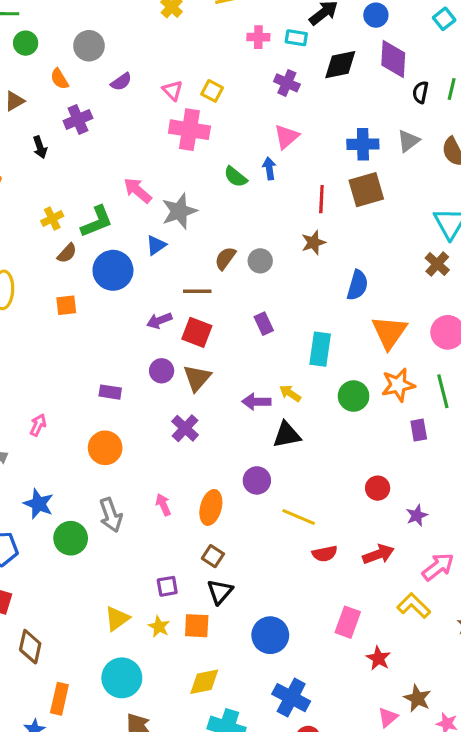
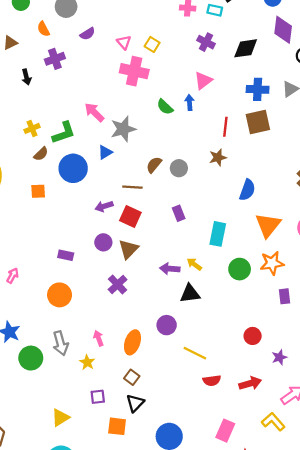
black diamond: (340, 65) -> (246, 48), moved
yellow star: (159, 627) -> (87, 362), moved

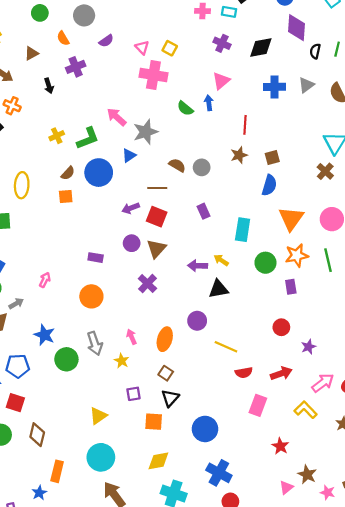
brown square: (258, 122) -> (272, 158), moved, size x0.6
brown semicircle: (41, 154) -> (68, 173), moved
brown semicircle: (154, 165) -> (177, 165), turned 84
purple rectangle: (285, 296) -> (291, 287), moved
pink rectangle: (225, 431) -> (258, 405), moved

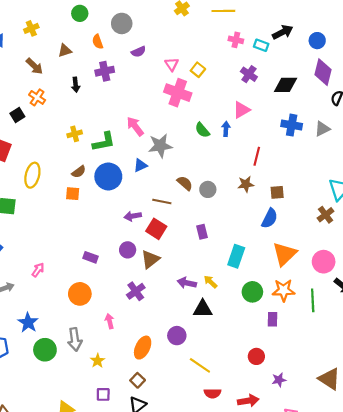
pink arrow: (131, 337) -> (110, 321), moved

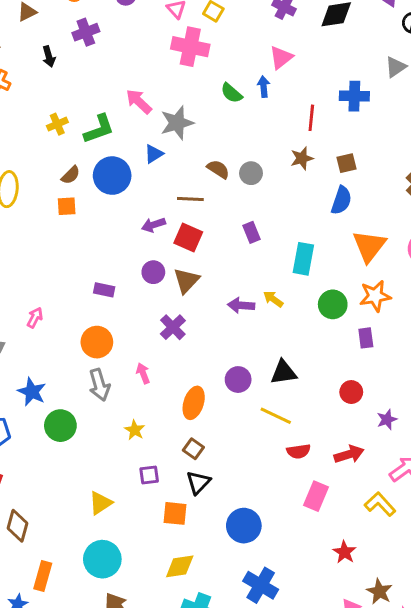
blue cross: (292, 125) -> (354, 96), moved
black triangle: (203, 309) -> (284, 372), moved
gray arrow: (75, 339) -> (99, 385), moved

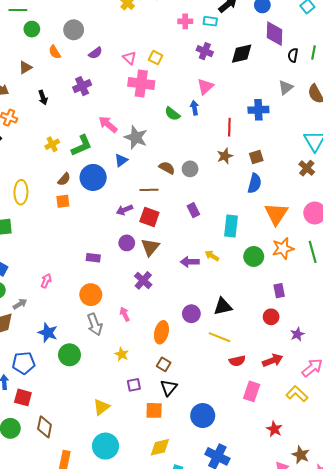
purple cross: (86, 32) -> (82, 86), moved
gray star: (177, 123) -> (136, 137), turned -30
purple rectangle: (366, 338) -> (279, 291), moved

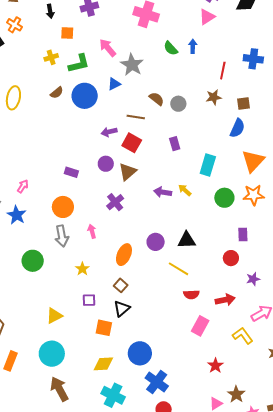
pink triangle: (205, 87) -> (207, 17), moved
orange square: (63, 201) -> (67, 33), moved
blue star: (48, 333) -> (17, 215), moved
blue circle: (203, 416) -> (140, 353), moved

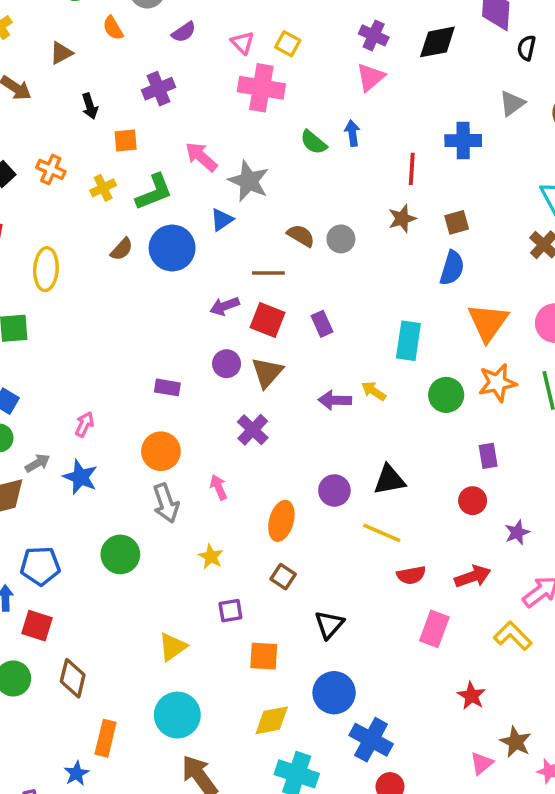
orange cross: (15, 25) -> (51, 169), moved
purple rectangle: (175, 144) -> (322, 324), moved
black triangle: (122, 309) -> (329, 625), moved

